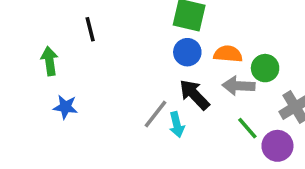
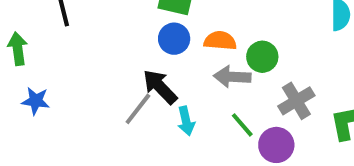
black arrow: (194, 95) -> (160, 87), moved
cyan arrow: (177, 125) -> (186, 121), moved

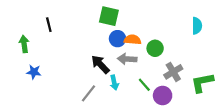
blue circle: (174, 39) -> (117, 39), moved
gray arrow: (232, 77) -> (127, 59), moved
gray line: (138, 109) -> (89, 93), moved

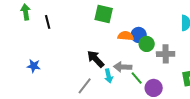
blue circle: (117, 39) -> (139, 35), moved
green arrow: (24, 44) -> (26, 12), moved
gray arrow: (127, 59) -> (123, 67), moved
gray cross: (173, 72) -> (166, 54), moved, turned 30

